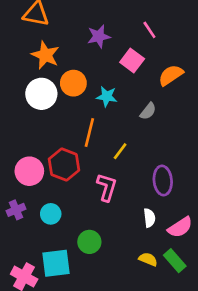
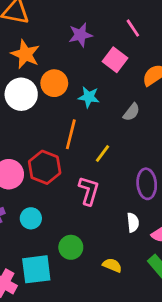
yellow semicircle: (148, 259) -> (112, 265), moved

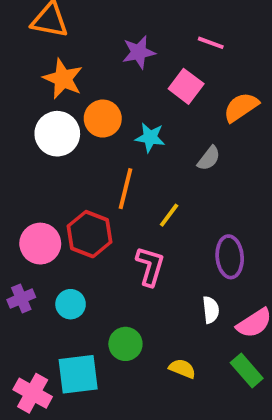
pink line: (133, 28) -> (211, 43), turned -36

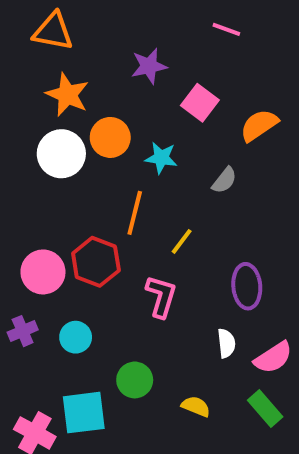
pink line: (211, 43) -> (226, 29), moved

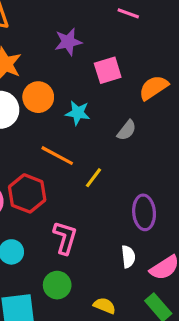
pink square: (200, 103) -> (108, 70), turned 36
orange line: (135, 213) -> (57, 156), turned -76
pink L-shape: (161, 296) -> (65, 238), moved

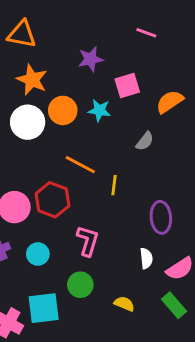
cyan star: (78, 113) -> (99, 110), moved
yellow line: (93, 178) -> (114, 185), turned -30

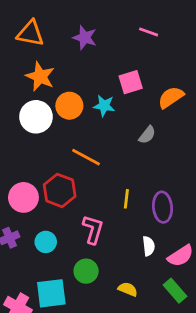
purple star: (91, 59) -> (85, 38), moved, turned 30
yellow line: (114, 185) -> (126, 199), moved

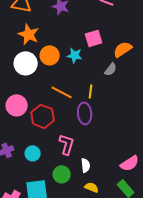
gray semicircle: (147, 135) -> (111, 69), moved
pink circle: (23, 197) -> (17, 105), moved
yellow line: (126, 199) -> (91, 91), moved
purple ellipse: (163, 207) -> (85, 113), moved
white semicircle: (149, 246) -> (86, 165), moved

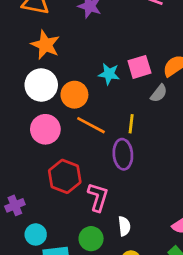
pink square: (94, 38) -> (139, 67), moved
orange circle: (50, 55) -> (74, 95), moved
pink circle: (17, 105) -> (45, 129), moved
red hexagon: (43, 116) -> (65, 176), moved
cyan circle: (33, 153) -> (36, 234), moved

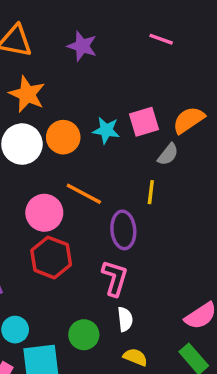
orange circle: (74, 95) -> (63, 137), moved
yellow line: (131, 124) -> (151, 192), moved
pink circle: (45, 129) -> (44, 213), moved
pink L-shape: (98, 197) -> (115, 278), moved

